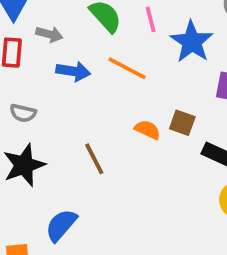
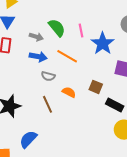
gray arrow: (49, 34) -> (36, 37), moved
gray semicircle: (23, 113) -> (48, 76), moved
orange semicircle: (148, 130) -> (69, 92), moved

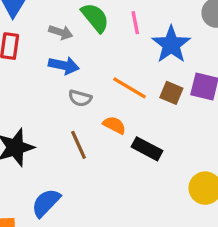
orange line: (67, 56) -> (130, 88), moved
brown square: (96, 87) -> (171, 93), moved
black rectangle: (115, 105) -> (147, 149), moved

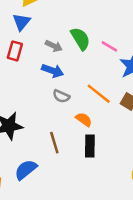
pink line: (135, 23) -> (109, 46), turned -56
brown line: (79, 145) -> (54, 143), moved
black rectangle: (147, 149) -> (90, 146), moved, turned 55

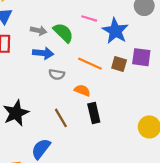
green semicircle: (80, 39) -> (63, 33), moved

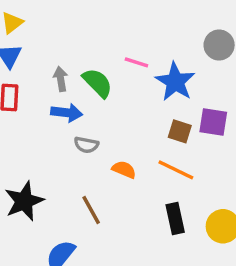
gray arrow: (39, 31) -> (61, 79), turned -112
orange line: (90, 64) -> (176, 170), moved
black rectangle: (94, 113) -> (175, 218), moved

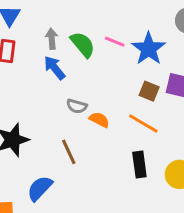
pink line: (136, 62) -> (115, 42), moved
blue arrow: (67, 113) -> (55, 68), turned -140
gray semicircle: (86, 145) -> (77, 106), moved

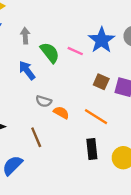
gray arrow: (52, 39) -> (25, 36), moved
blue star: (149, 49) -> (102, 40), moved
brown square: (149, 91) -> (101, 82), moved

